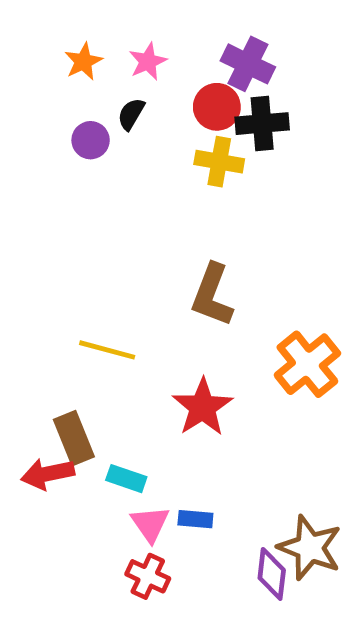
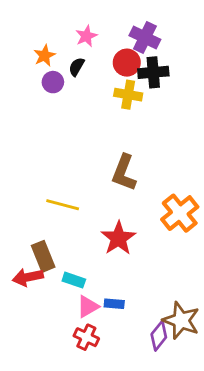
orange star: (83, 62) -> (45, 56), moved
pink triangle: (150, 524) -> (88, 307), turned 35
purple diamond: (272, 574) -> (159, 336), turned 32

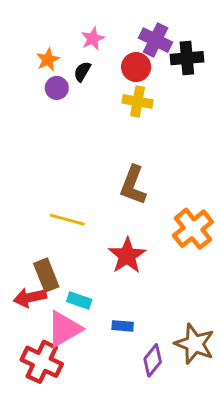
black cross: (153, 72) -> (187, 58), moved
pink triangle: (88, 307) -> (64, 329), moved, size x1.5
purple diamond: (159, 336) -> (153, 360), moved
red cross: (86, 337) -> (42, 362), moved, size x1.5

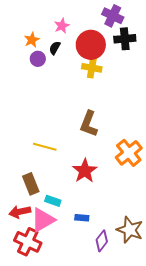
purple cross: (156, 40) -> (113, 16), moved
red circle: (136, 67) -> (91, 45), size x1.5
red arrow: (30, 297) -> (20, 212), moved

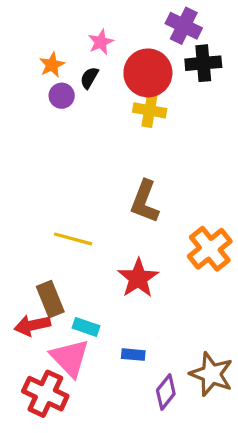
red arrow: (20, 212) -> (32, 325), moved
pink triangle: (43, 220) -> (70, 358), turned -44

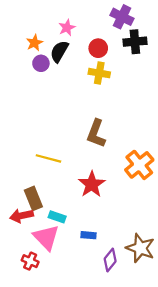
red circle: (148, 73) -> (98, 48), size x0.6
black semicircle: (89, 78) -> (59, 51), size x1.5
red cross: (45, 394) -> (30, 261), size x0.6

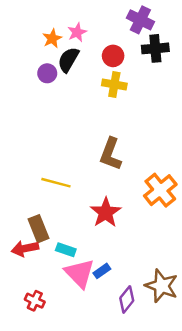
orange star: (34, 43) -> (52, 39), moved
blue rectangle: (88, 235) -> (102, 271), turned -40
pink triangle: (46, 237) -> (80, 273), moved

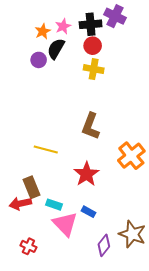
black cross: (155, 48) -> (91, 24), moved
blue rectangle: (102, 271) -> (89, 212), moved, turned 64

